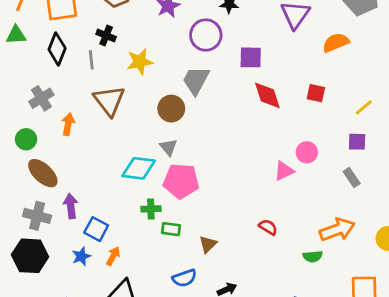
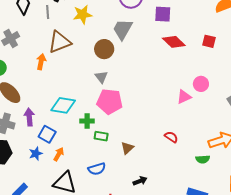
red diamond: (267, 95) -> (174, 42), turned -30
brown triangle: (109, 101) -> (60, 42), turned 45
orange arrow: (68, 124) -> (41, 62), moved
cyan diamond: (139, 168) -> (63, 105), moved
blue semicircle: (184, 278) -> (97, 169), moved

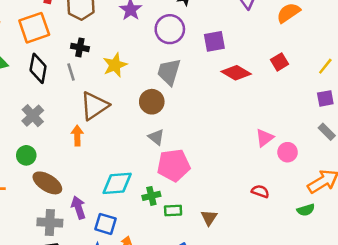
red square: (209, 41) -> (280, 62), turned -32
pink circle: (201, 84) -> (288, 152), moved

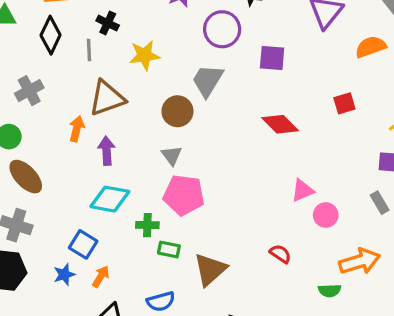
red diamond: (236, 73) -> (280, 124), moved
purple arrow: (78, 208) -> (107, 151), moved
brown triangle: (209, 218) -> (210, 269), size x1.6

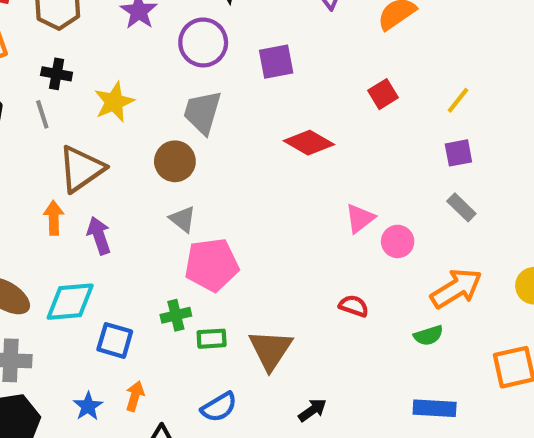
cyan diamond: (110, 199) -> (70, 302), moved
blue square: (83, 244) -> (115, 340), moved

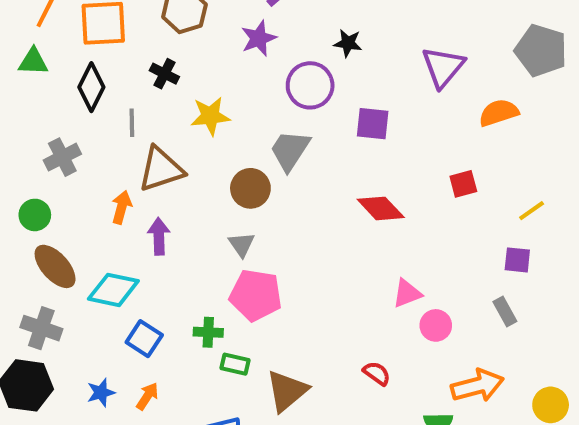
gray line: (42, 114) -> (132, 123), moved

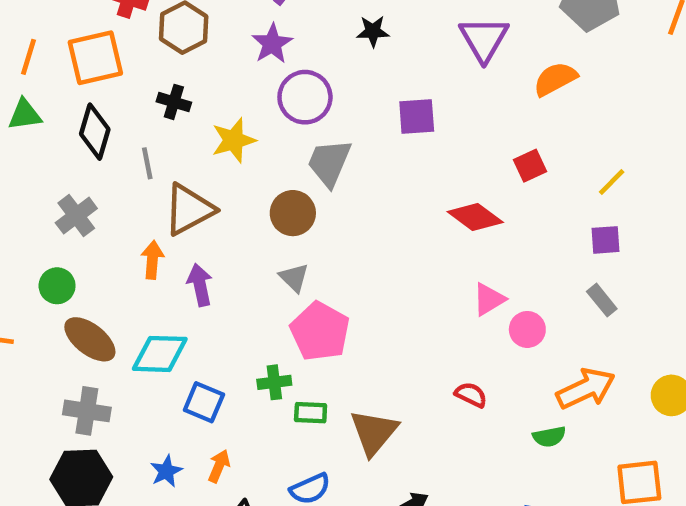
purple circle: (310, 85) -> (305, 97), moved
red diamond: (381, 208) -> (475, 217), moved
pink pentagon: (256, 295) -> (320, 331), turned 30

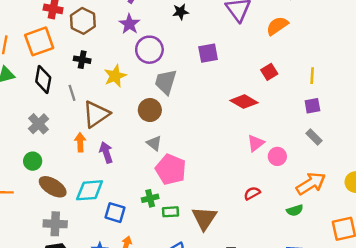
yellow line: (612, 182) -> (312, 76), turned -35
red semicircle: (471, 395) -> (252, 193), turned -49

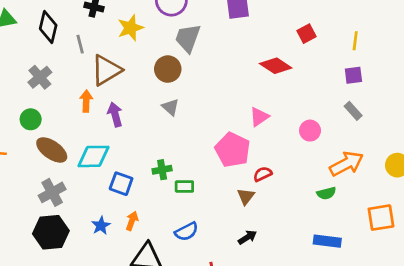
pink triangle: (256, 143) -> (259, 117), moved
pink pentagon: (171, 169) -> (233, 150), moved
red semicircle: (252, 193) -> (263, 174), moved
brown triangle: (204, 218) -> (246, 196), moved, size x0.6
gray cross: (55, 224) -> (52, 192), turned -35

